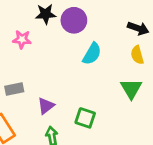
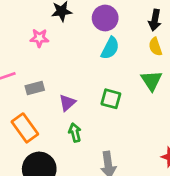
purple circle: (74, 20) -> (105, 18), moved
black arrow: (138, 28) -> (155, 20), turned 84
green square: (85, 118) -> (111, 99), moved

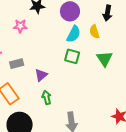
yellow semicircle: (155, 47) -> (94, 32), moved
green square: (111, 99) -> (72, 56), moved

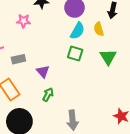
purple triangle: (41, 75) -> (43, 71), turned -32
green arrow: (47, 98) -> (48, 95), turned 40

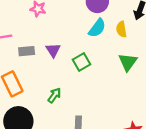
green square: (75, 53) -> (82, 62), moved, turned 35
purple triangle: (43, 71) -> (53, 50), moved

